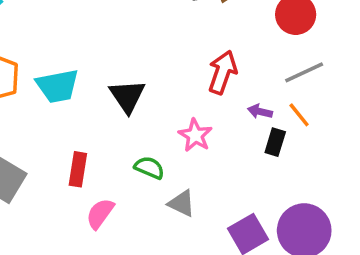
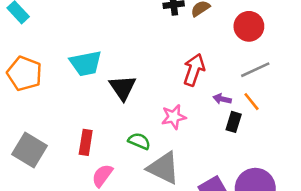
cyan trapezoid: (57, 86) -> (86, 63), moved
pink star: (195, 135) -> (174, 117), turned 30
gray triangle: (182, 203) -> (163, 168), size x1.6

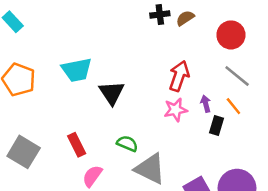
gray line: (255, 70) -> (237, 76), turned 64
purple arrow: (222, 99) -> (206, 104), turned 63
pink star: (174, 117) -> (176, 110), moved
red rectangle: (86, 142) -> (77, 145), turned -35

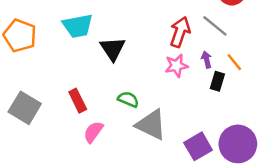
gray line: (237, 76) -> (215, 26), moved

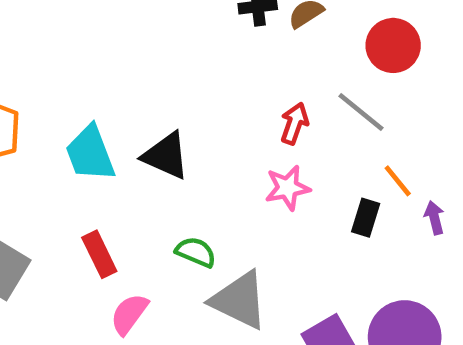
cyan trapezoid: (78, 26) -> (90, 153), moved, turned 80
red arrow: (180, 32) -> (294, 124), size x0.7
black triangle: (113, 49) -> (166, 156), turned -32
purple arrow: (207, 60) -> (434, 218), moved

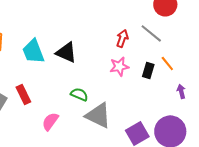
black rectangle: (366, 218) -> (148, 70), moved
purple arrow: (434, 218) -> (181, 91), moved
red rectangle: (99, 254) -> (23, 94), moved

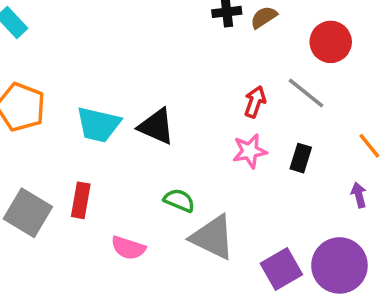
cyan trapezoid: (33, 51) -> (98, 125), turned -56
orange line: (167, 63) -> (369, 146), moved
red rectangle: (23, 94) -> (81, 200), turned 36
pink semicircle: (50, 121) -> (128, 248), turned -108

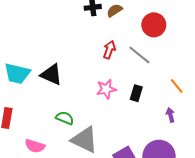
red arrow: (255, 102) -> (109, 50), moved

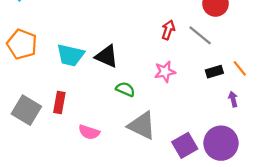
black rectangle: (136, 93) -> (214, 72), moved, turned 56
green semicircle: (65, 118) -> (125, 89), moved

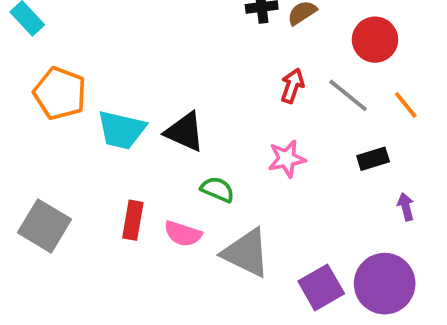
orange pentagon: (22, 44) -> (60, 93), moved
orange line: (240, 68) -> (406, 105), moved
red rectangle: (59, 102) -> (133, 220), moved
pink semicircle: (89, 132) -> (183, 234), moved

